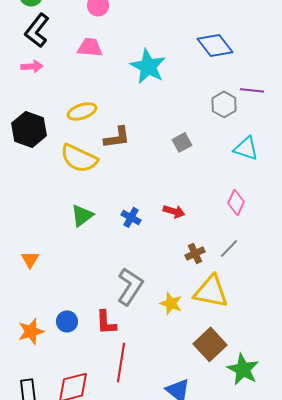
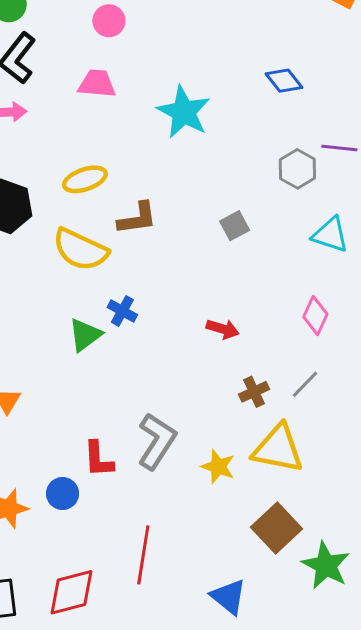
blue diamond: (215, 45) -> (284, 81), size x0.7
blue cross: (131, 217) -> (122, 311), moved
red L-shape: (106, 322) -> (98, 459), moved

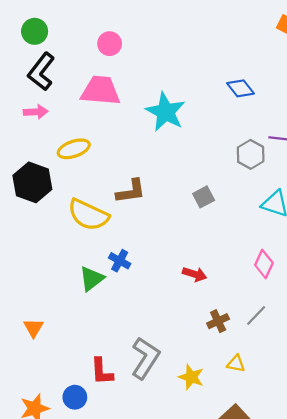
pink trapezoid: (97, 84) -> (101, 91), size x1.4
yellow ellipse: (85, 179) -> (74, 149), moved
yellow triangle: (278, 449) -> (236, 364), size x0.5

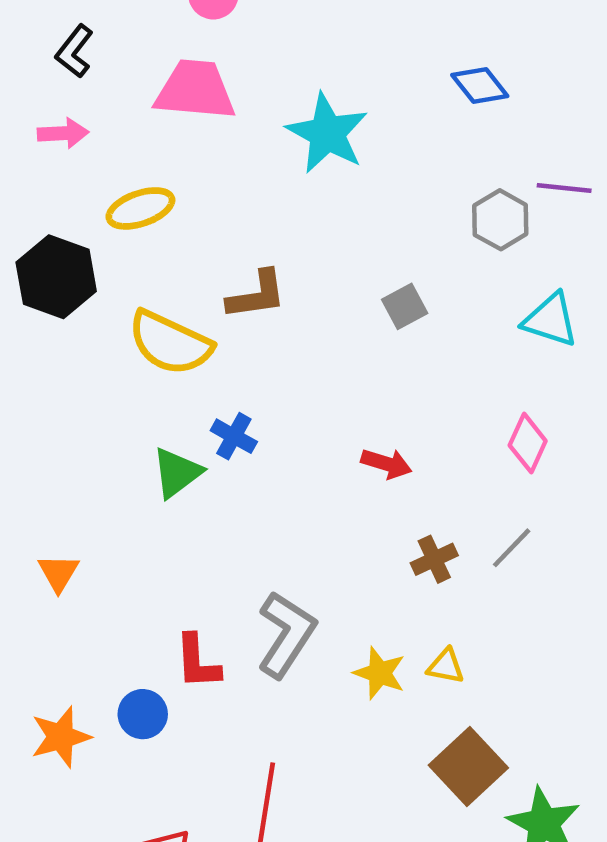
black L-shape: (41, 72) -> (74, 51), size x0.7
yellow triangle: (236, 364) -> (446, 666), moved

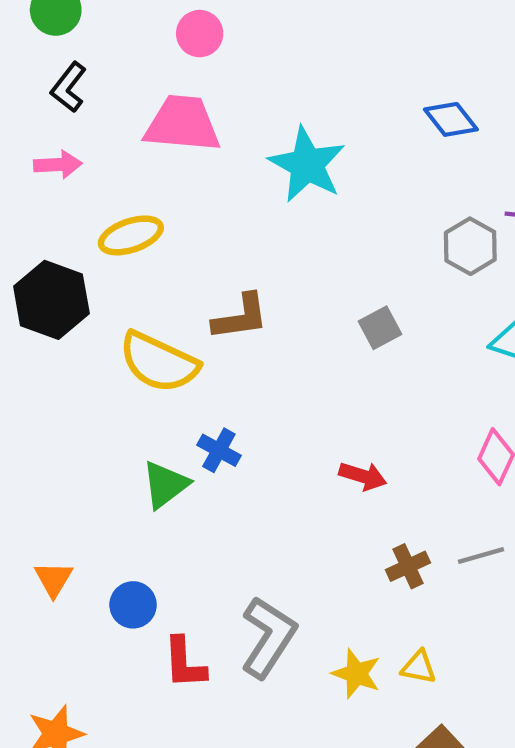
gray line: (512, 548) -> (481, 555), turned 30
blue circle: (143, 714) -> (133, 605), moved

